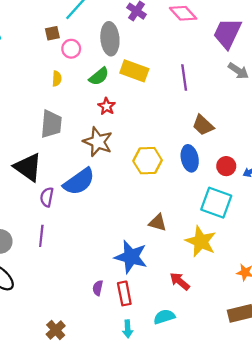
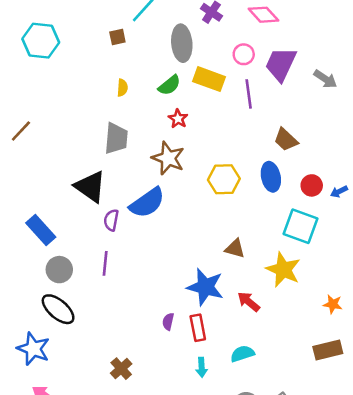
purple trapezoid: (227, 33) -> (281, 64), moved
pink circle: (71, 49) -> (244, 54), moved
purple line: (184, 78) -> (249, 94), moved
red arrow: (180, 281) -> (249, 302), moved

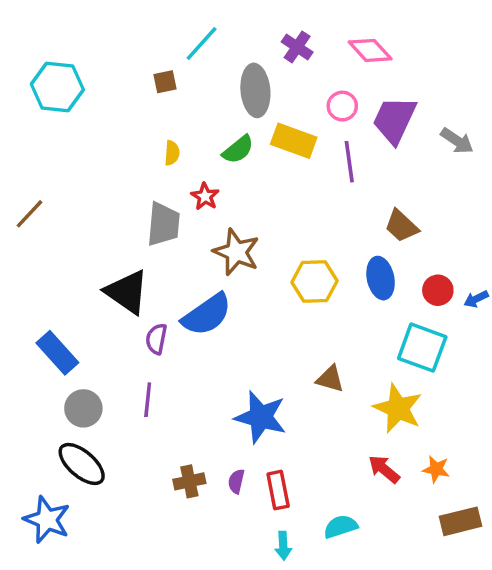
red star: (178, 119) -> (205, 196), moved
blue star: (205, 287) -> (261, 417), moved
red arrow: (249, 302) -> (384, 469), moved
orange star: (333, 304) -> (436, 469), moved
brown cross: (121, 369) -> (189, 481), moved, turned 30

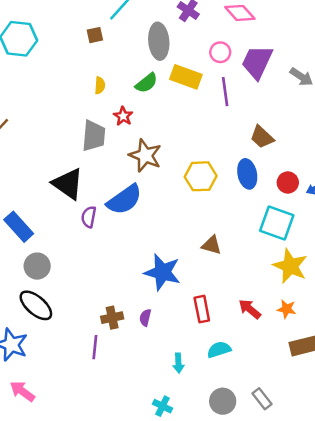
purple line: (148, 400) -> (95, 347), moved
yellow star: (398, 408) -> (290, 266), moved
red rectangle: (278, 490) -> (202, 309), moved

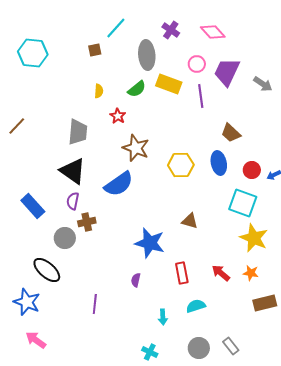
gray trapezoid: (94, 136) -> (78, 132), moved
purple semicircle: (89, 217) -> (73, 201), moved
gray circle: (37, 266) -> (65, 238), moved
brown cross: (112, 318) -> (87, 222), moved

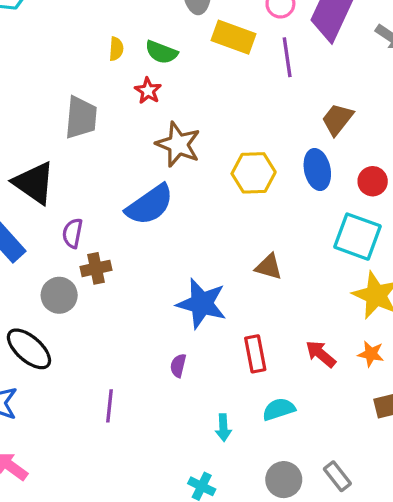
green semicircle: (137, 89) -> (161, 52), moved, turned 60
brown trapezoid: (231, 133) -> (337, 119), turned 85
black triangle: (73, 171) -> (34, 183), moved

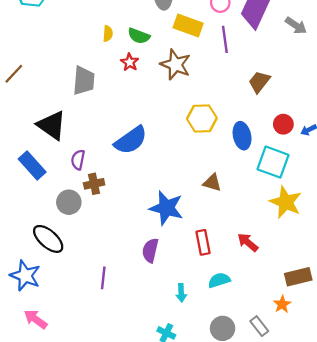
brown star: (178, 144) -> (176, 65), moved
blue ellipse: (317, 170) -> (242, 136), moved
orange star: (371, 354) -> (282, 304), moved, turned 30
purple semicircle: (178, 366) -> (150, 250), size x1.5

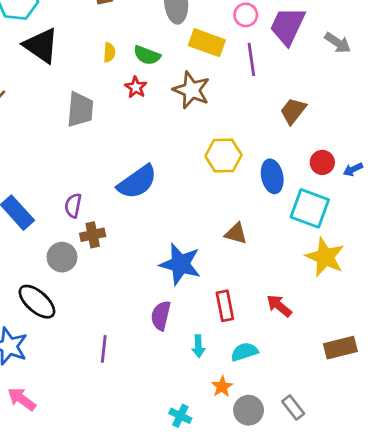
black triangle: (52, 125) -> (41, 46), moved
cyan arrow: (181, 293) -> (198, 346), moved
orange star: (282, 304) -> (222, 387), moved

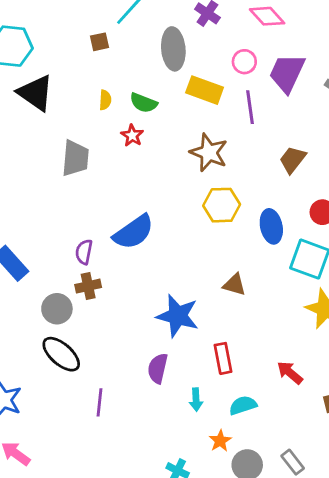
brown star: (191, 90) -> (209, 153), moved
purple semicircle: (73, 206) -> (84, 252), moved
black ellipse: (37, 302) -> (61, 354), moved
red arrow: (279, 306) -> (290, 373), moved

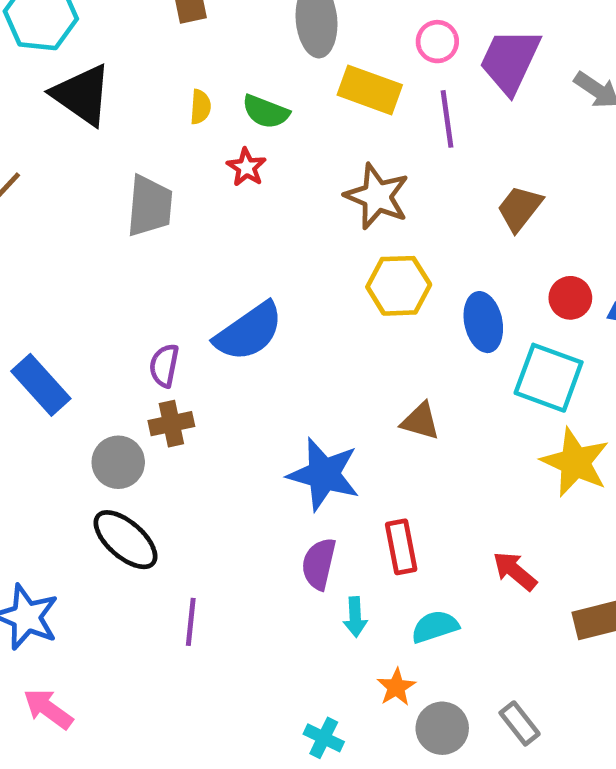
purple semicircle: (158, 368) -> (319, 564), moved

